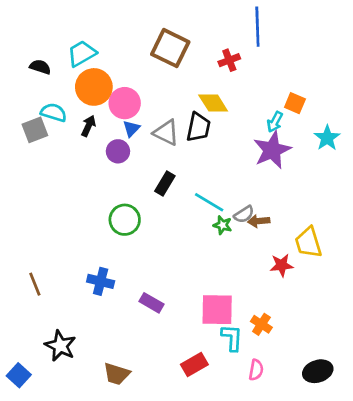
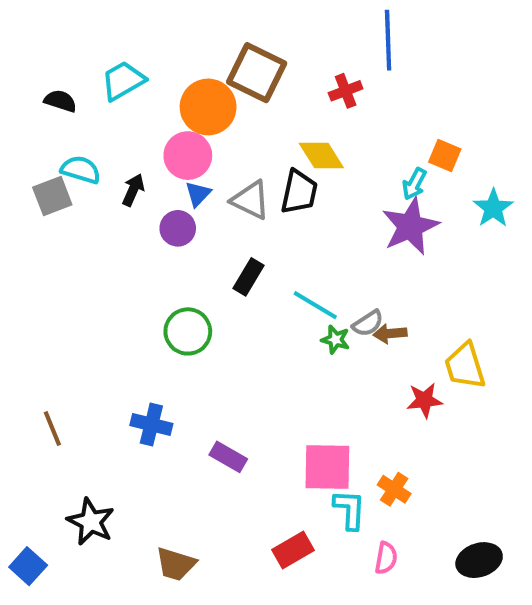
orange circle: (94, 87) -> (208, 107), moved

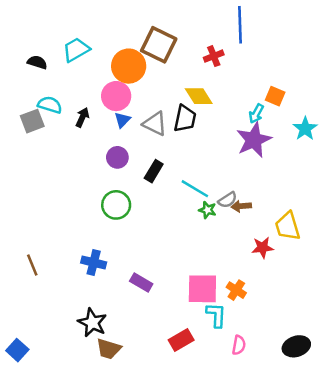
purple circle: (178, 228) -> (117, 157), moved
orange cross: (394, 489) -> (236, 290), moved
black star: (91, 522) -> (92, 323), moved

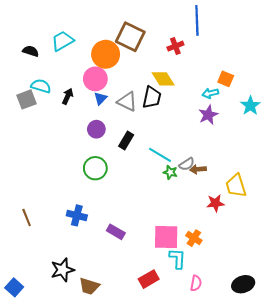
cyan arrow: (256, 114) -> (210, 93), turned 49
purple star: (254, 140) -> (208, 115), size x0.7
black star: (92, 323) -> (62, 270), moved, turned 30

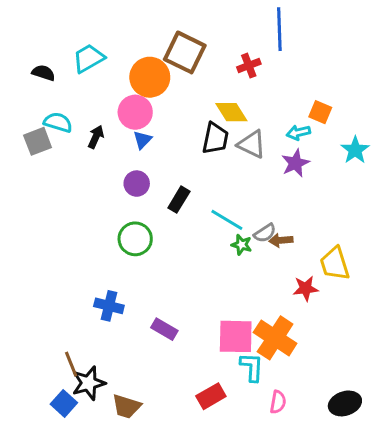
gray triangle: (127, 101) -> (252, 144), moved
brown line: (27, 217) -> (71, 364), moved
orange cross: (194, 238) -> (275, 338), size x1.8
blue square: (14, 287) -> (64, 403), moved

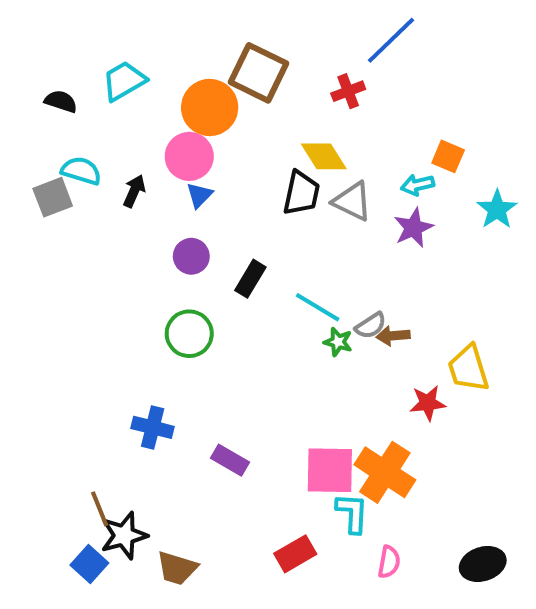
blue line: (279, 29) -> (391, 40), turned 48

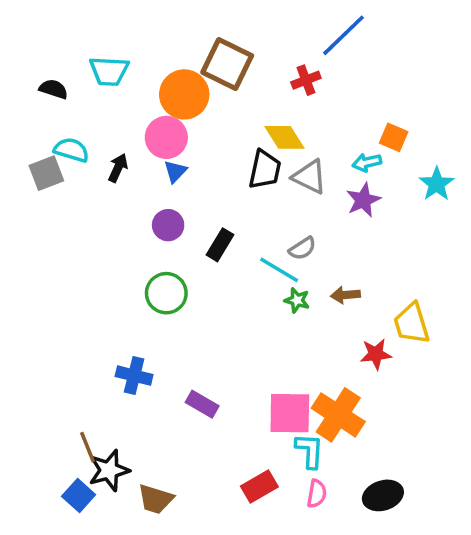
cyan trapezoid: (124, 81) -> (109, 71), turned -147
gray semicircle: (371, 326) -> (302, 248), moved
pink semicircle: (389, 562) -> (317, 494), moved
black ellipse: (483, 564) -> (383, 495), moved

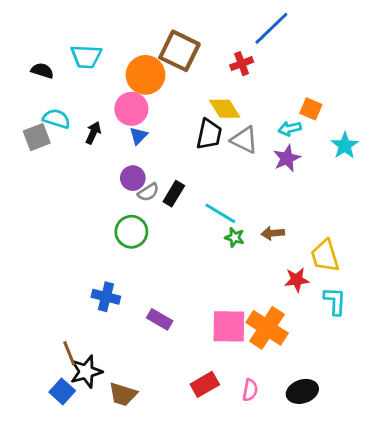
gray semicircle: (302, 248) -> (148, 192), moved
cyan L-shape: (310, 451) -> (335, 301), moved

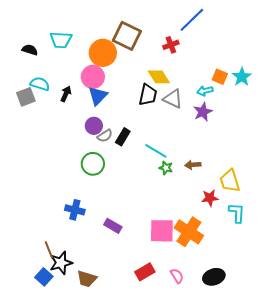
blue triangle: (138, 136) -> (98, 96), size x1.5
cyan star: (345, 146) -> (242, 77), moved
pink semicircle: (250, 390) -> (177, 276), turned -42

